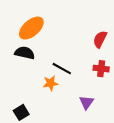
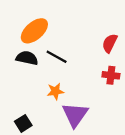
black line: (62, 69) -> (57, 57), moved
purple triangle: (86, 102) -> (75, 115), moved, size x1.6

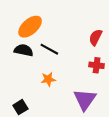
purple triangle: (75, 115) -> (85, 100), moved

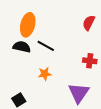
orange ellipse: (30, 27) -> (28, 25), turned -35
red semicircle: (95, 37) -> (89, 23), moved

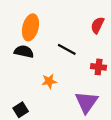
black line: (46, 46) -> (67, 49), moved

